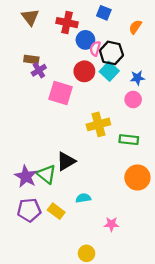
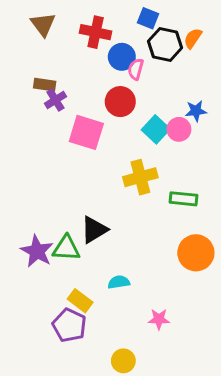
black hexagon: (111, 53) -> (165, 44), moved
cyan square: (109, 71) -> (156, 129), moved
pink circle: (133, 99) -> (179, 129), moved
green triangle: (46, 174) -> (66, 248), turned -36
purple pentagon: (29, 210) -> (69, 325), moved, turned 30

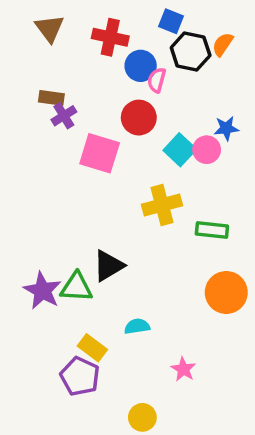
pink star: (159, 319) -> (183, 369), turned 30

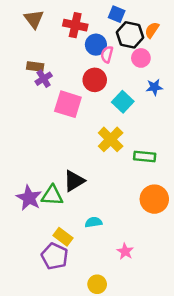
pink circle: (207, 150) -> (141, 58), moved
yellow cross: (162, 205) -> (111, 139), turned -30

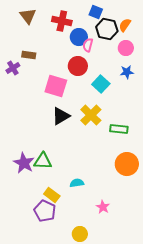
pink circle: (141, 58) -> (126, 48), moved
purple cross: (44, 79) -> (13, 68), moved
black triangle: (74, 181) -> (61, 116), moved

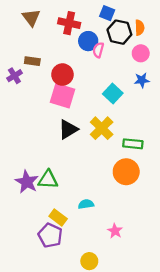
orange semicircle: (125, 25) -> (140, 28), turned 144
red circle: (78, 66) -> (62, 75), moved
orange circle: (127, 164) -> (126, 172), moved

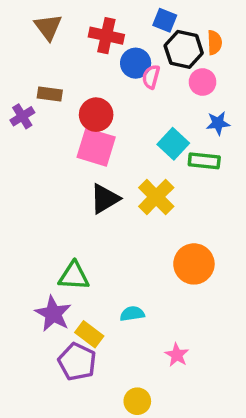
pink circle: (141, 53) -> (203, 82), moved
green rectangle: (133, 144) -> (204, 161), moved
purple star: (27, 182) -> (53, 314), moved

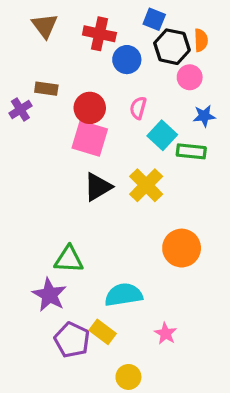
pink semicircle: (151, 77) -> (138, 108), moved
cyan semicircle: (132, 314) -> (124, 295), size x1.6
yellow rectangle: (89, 334) -> (103, 332), moved

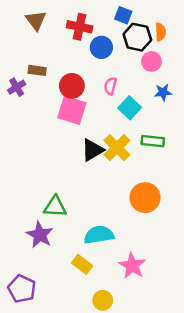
green rectangle: (191, 151) -> (153, 141), moved
black triangle: (98, 187) -> (92, 150), moved
pink star: (165, 333) -> (132, 266), size x1.5
purple pentagon: (72, 340) -> (22, 289), moved

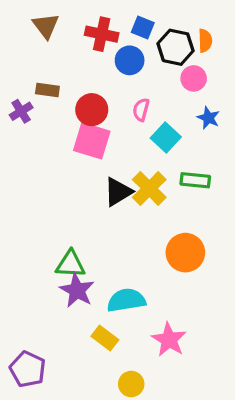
blue square: (123, 15) -> (143, 27), moved
blue star: (163, 92) -> (208, 118), turned 30
purple star: (40, 235) -> (77, 290), moved

